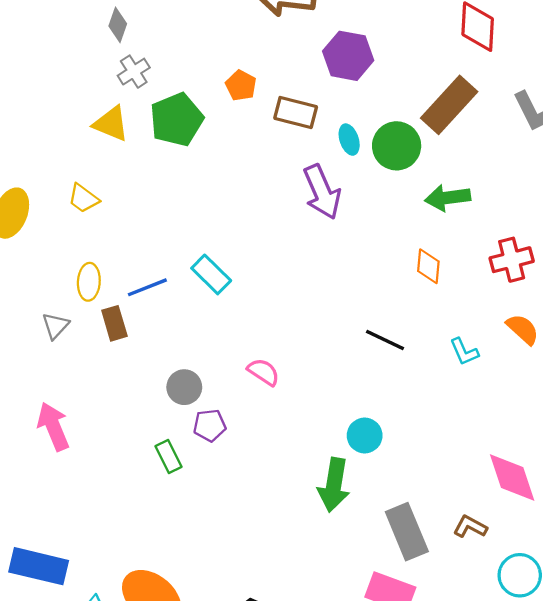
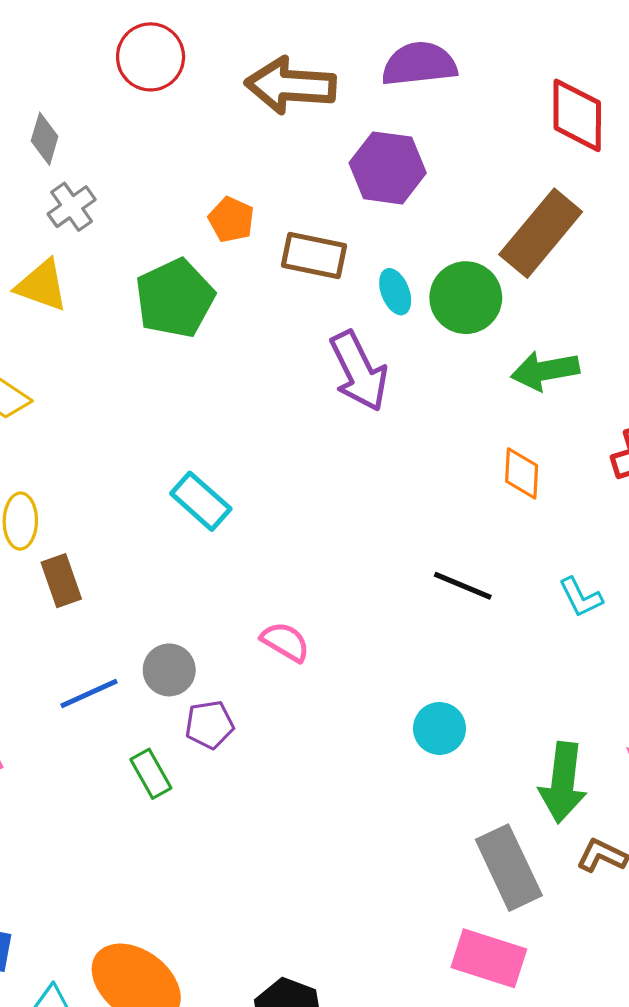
green pentagon: (177, 120) -> (175, 298), moved
blue line: (147, 287) -> (89, 694), moved
green arrow: (334, 485) -> (563, 783), moved

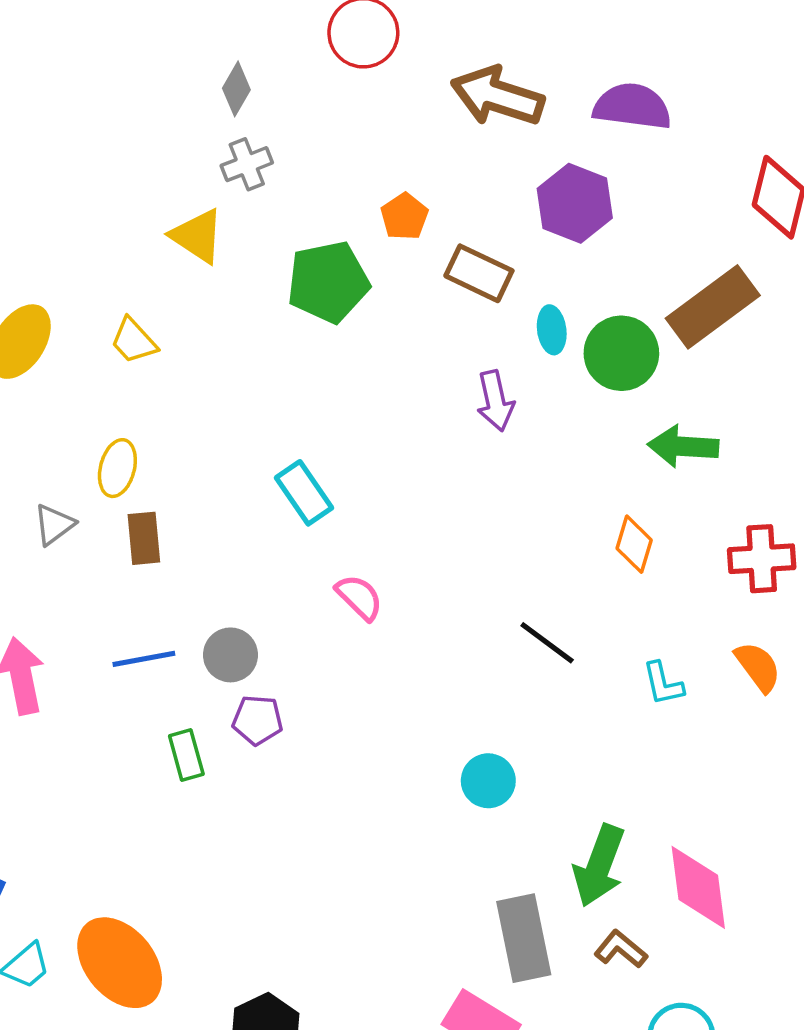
purple arrow: (359, 371) -> (495, 401), size x0.7
pink semicircle: (285, 642) -> (359, 597), moved

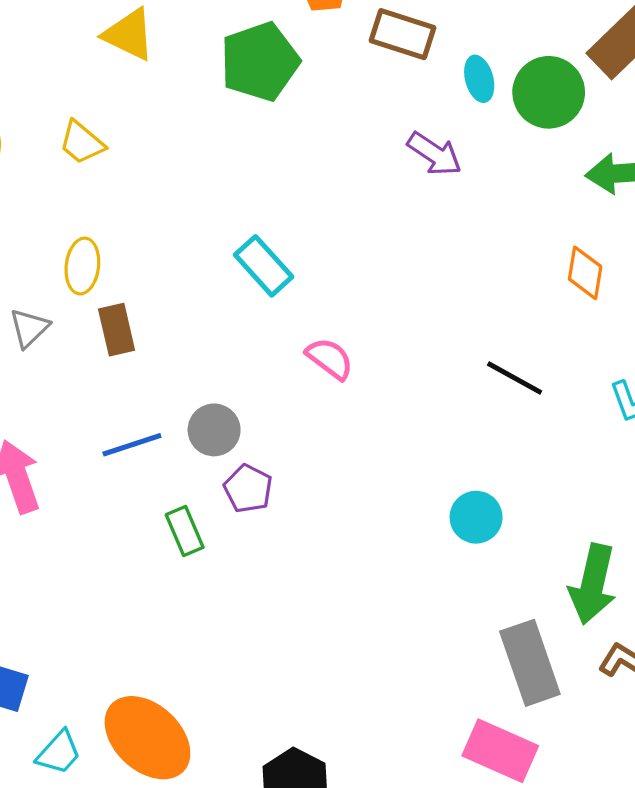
purple arrow: (495, 401) -> (434, 154), turned -36
purple pentagon: (258, 720) -> (248, 489), turned 30

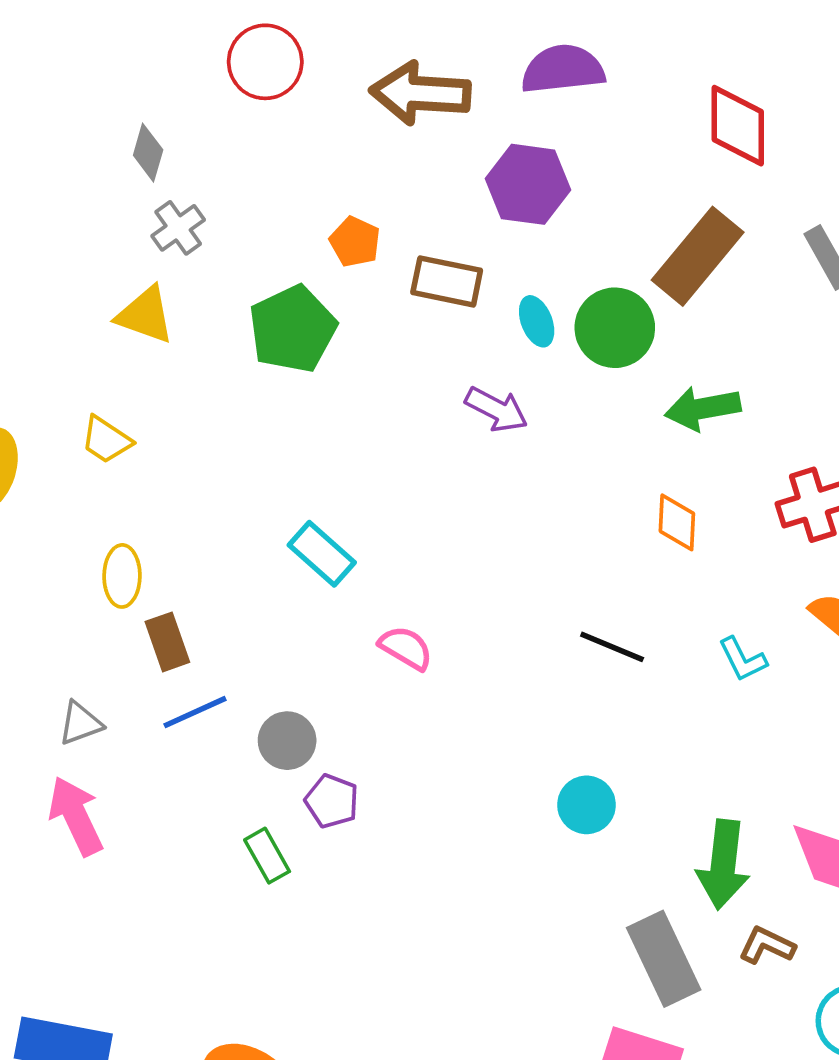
gray triangle: (29, 328) -> (80, 723), moved, turned 30
blue line: (132, 445) -> (195, 712), moved

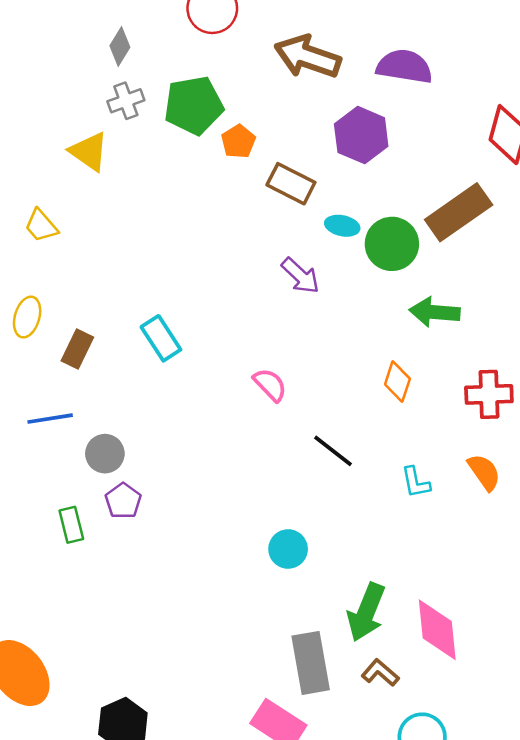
cyan ellipse: (537, 321) -> (342, 226), turned -72
green pentagon: (293, 329) -> (194, 105), moved
brown rectangle: (167, 642) -> (77, 349), moved, turned 30
pink semicircle: (406, 648) -> (270, 385), moved

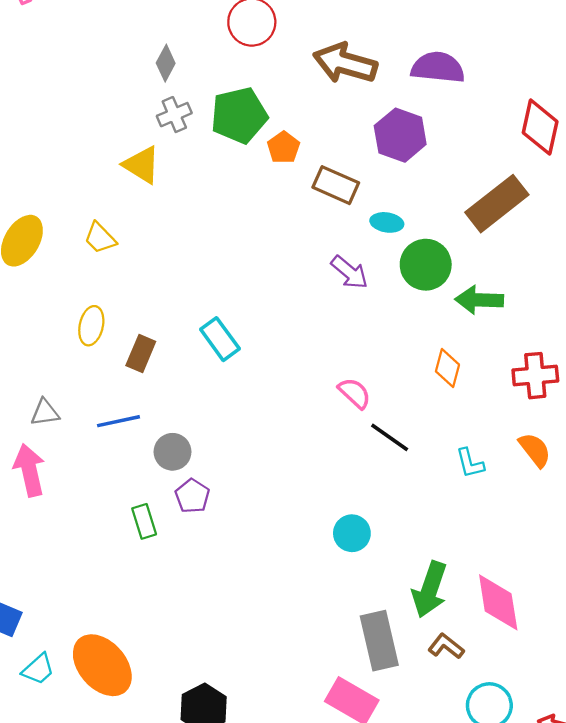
green circle: (392, 244) -> (426, 265), moved
pink semicircle: (270, 385) -> (354, 393), moved

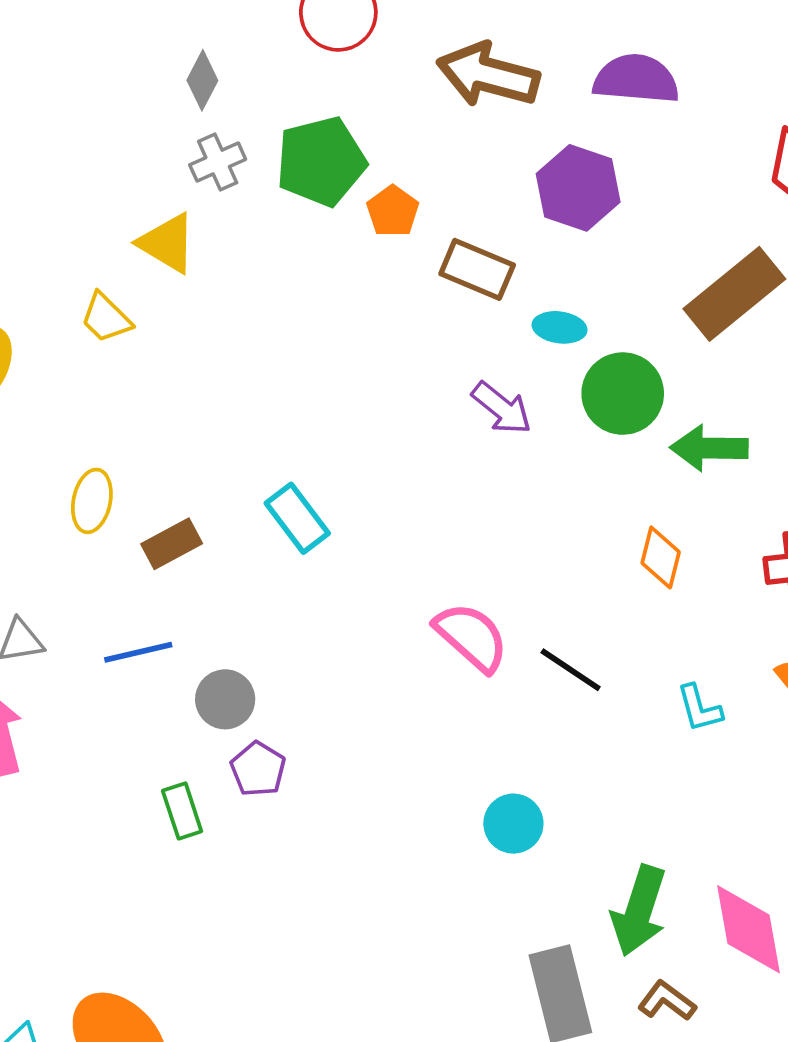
yellow trapezoid: (100, 238) -> (106, 318), moved
brown rectangle: (141, 354) -> (172, 544), turned 40
pink semicircle: (354, 393) -> (471, 637), moved, size x1.4

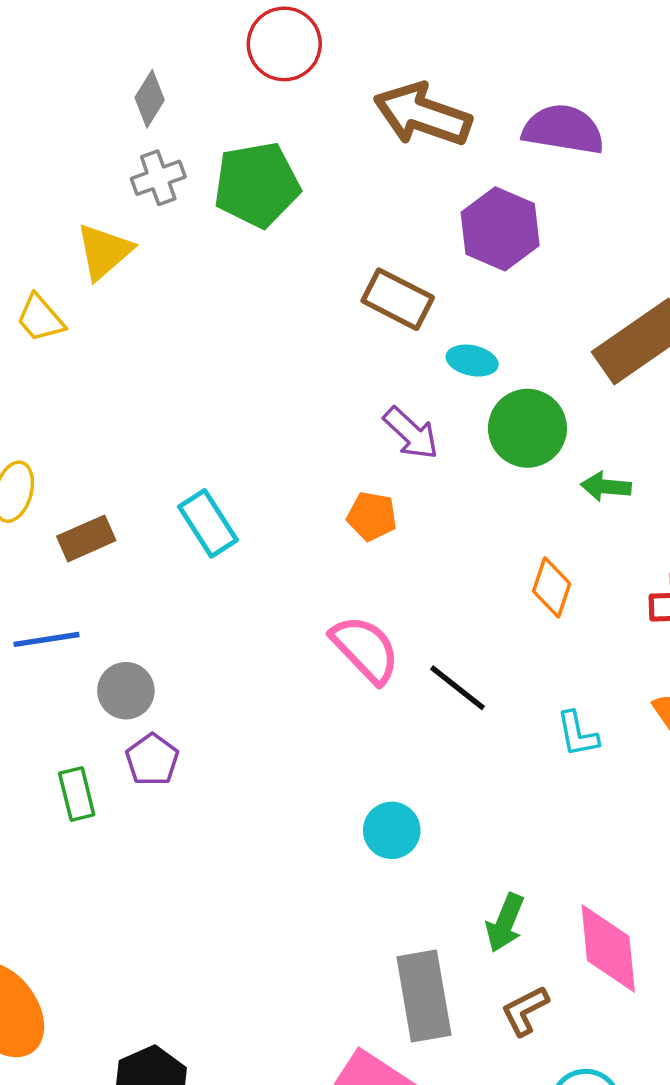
orange pentagon: (393, 211) -> (372, 516), moved, turned -30
yellow triangle: (167, 243) -> (104, 251), turned 44
green arrow: (709, 448) -> (606, 487), size x0.7
green arrow: (639, 911) -> (505, 923), size x0.7
brown L-shape: (667, 1001) -> (525, 1011), turned -68

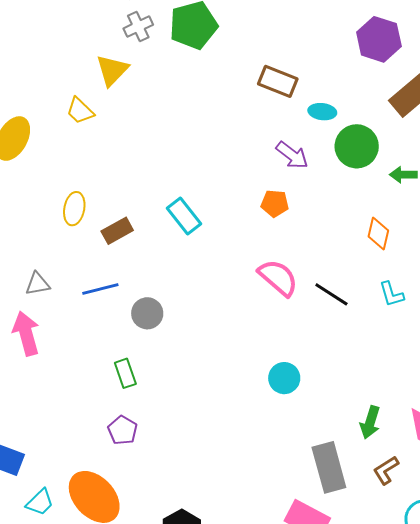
purple hexagon: (500, 229) -> (379, 39), moved
cyan L-shape: (578, 734) -> (391, 294), moved
purple pentagon: (152, 760) -> (122, 430), moved
cyan circle: (392, 830) -> (284, 378), moved

